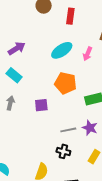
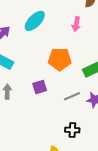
cyan ellipse: (62, 50) -> (35, 21), moved
gray line: (68, 130) -> (72, 96), moved

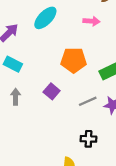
pink arrow: (76, 24) -> (91, 21), turned -96
purple square: (40, 87) -> (52, 91), turned -32

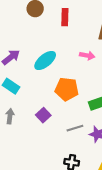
cyan ellipse: (45, 18) -> (45, 60), moved

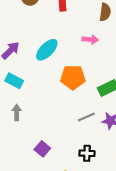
purple square: (43, 115) -> (42, 149), moved

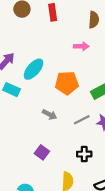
cyan ellipse: (47, 50) -> (34, 69), moved
gray arrow: (17, 112) -> (50, 115), moved, turned 120

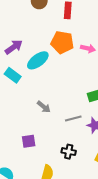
orange pentagon: (67, 83) -> (62, 42), moved
purple square: (42, 152) -> (29, 141), turned 32

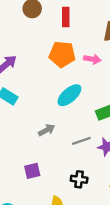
cyan ellipse: (38, 60) -> (69, 95), moved
gray arrow: (44, 107) -> (47, 130), turned -64

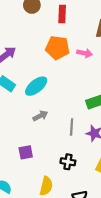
cyan ellipse: (69, 95) -> (36, 86), moved
gray line: (81, 141) -> (72, 127), turned -70

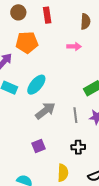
orange pentagon: (57, 48) -> (27, 43), moved
gray arrow: (40, 116) -> (45, 111), size x1.5

